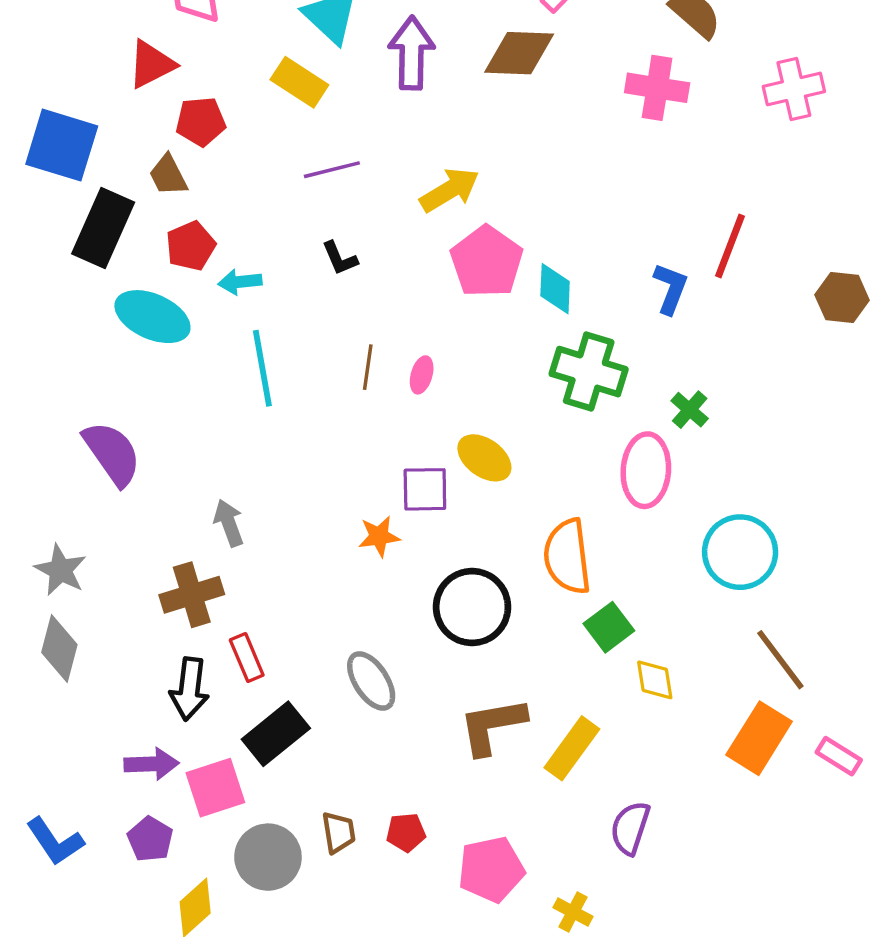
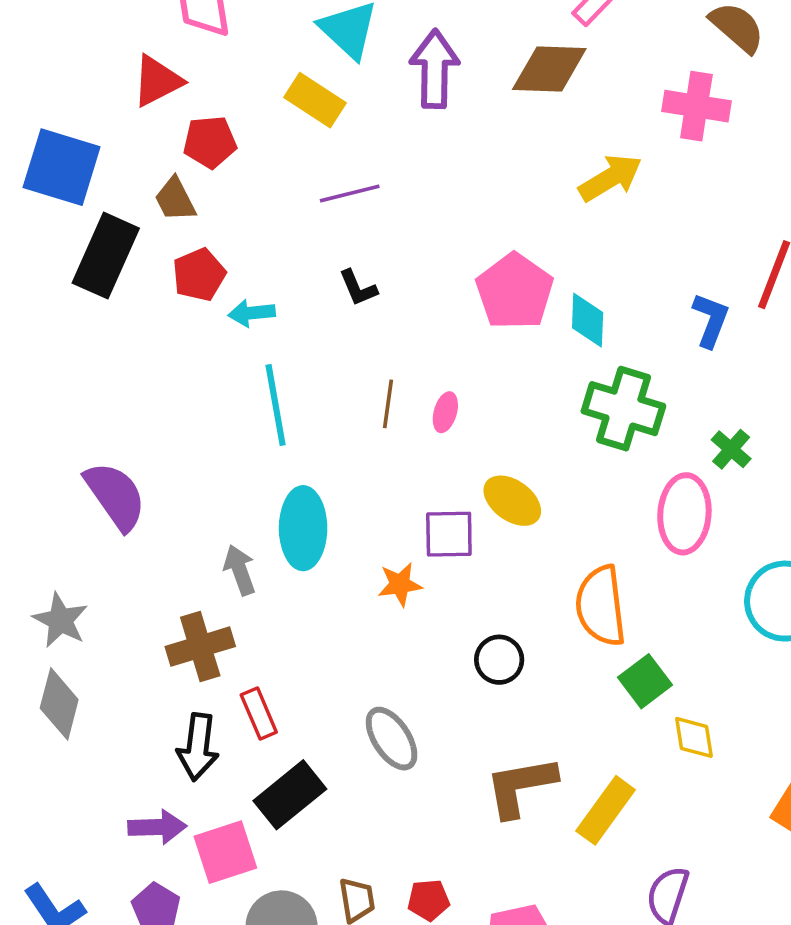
yellow arrow: (450, 190) -> (610, 178), moved
cyan ellipse: (152, 317) -> (303, 528), moved, turned 66
black circle: (472, 607) -> (499, 660), size x0.6

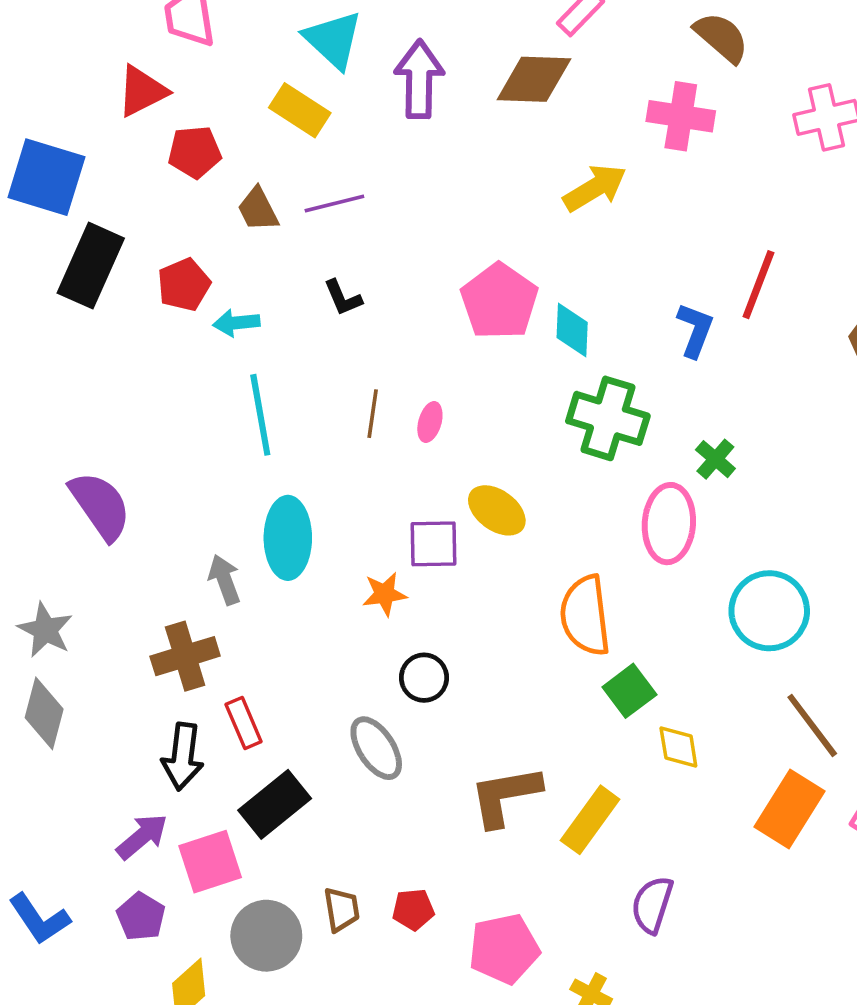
brown trapezoid: (175, 199) -> (258, 209), moved
black circle: (499, 660) -> (424, 678), moved
purple arrow: (157, 827) -> (142, 837), turned -38

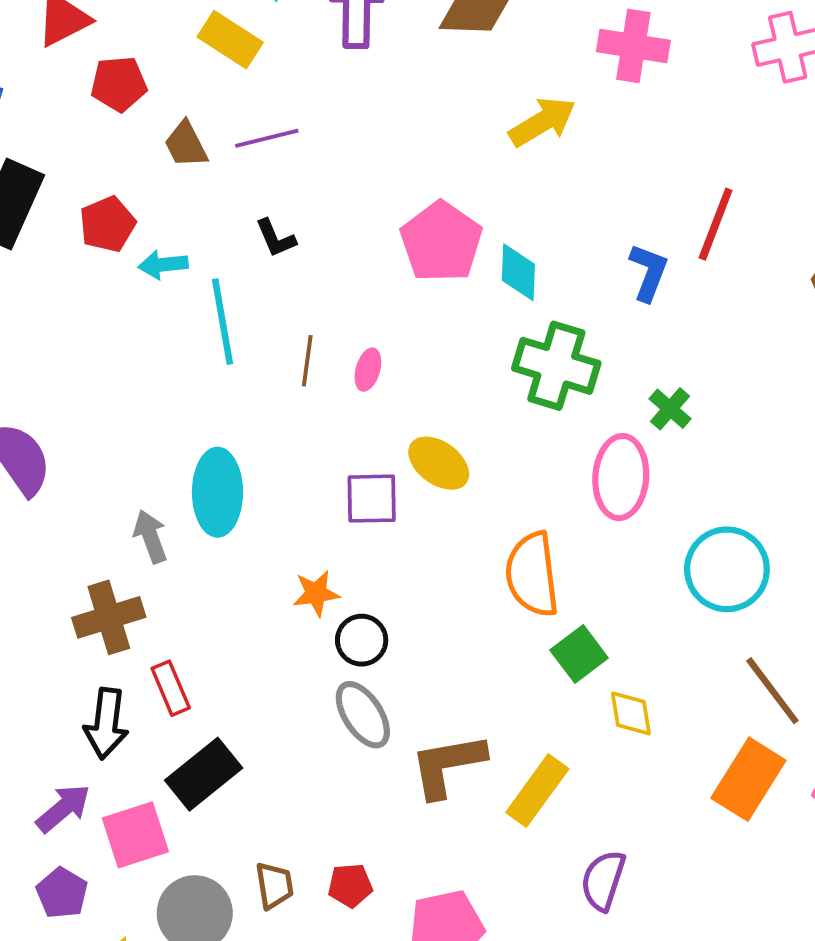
cyan line: (260, 415) -> (223, 322), moved
orange star: (385, 594) -> (316, 593), moved
gray ellipse: (376, 748) -> (363, 715), moved

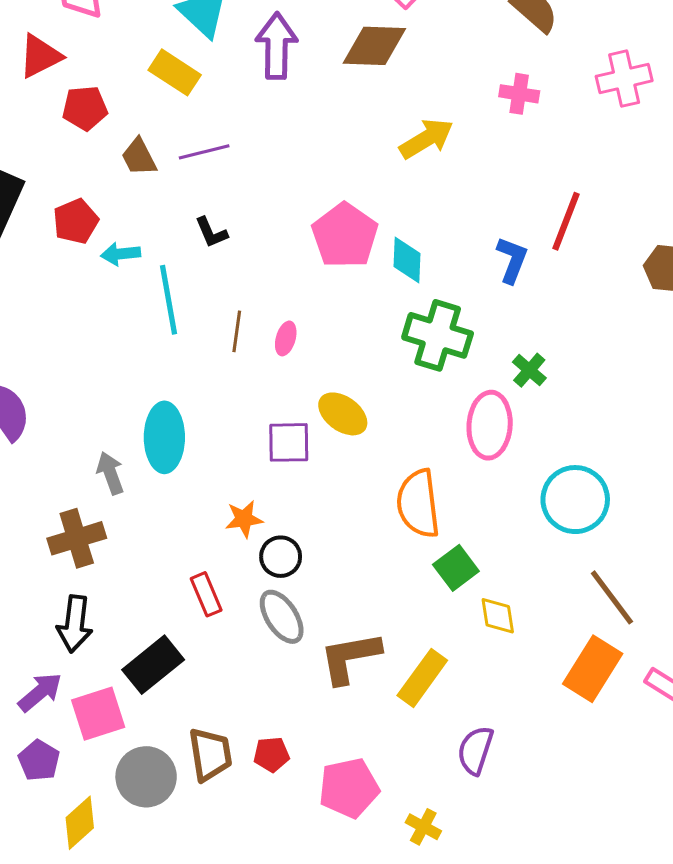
pink cross: (633, 46) -> (519, 94), moved, size x0.7
red rectangle: (171, 688) -> (206, 594), moved
brown trapezoid: (274, 885) -> (210, 754), size x1.4

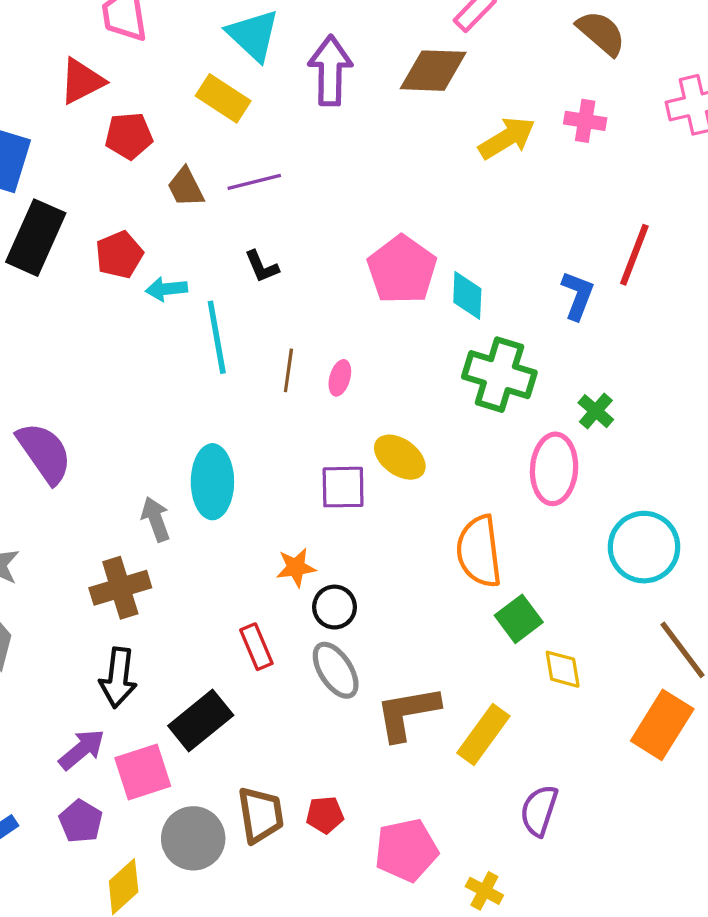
yellow arrow: (426, 139) -> (507, 138), moved

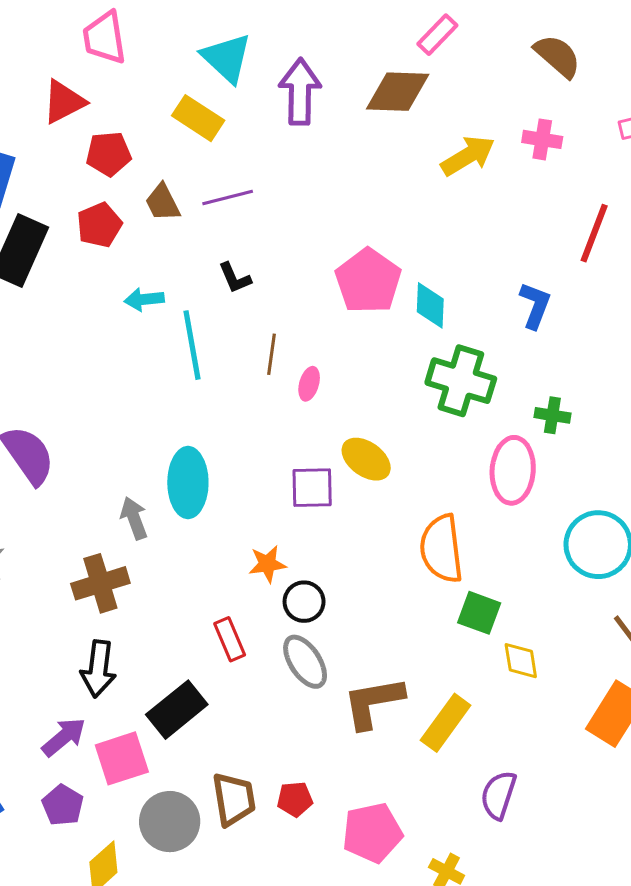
red pentagon: (119, 255) -> (99, 225), moved
red line: (634, 255) -> (594, 233), moved
brown line: (288, 370) -> (271, 354), moved
green cross: (596, 411) -> (552, 415), turned -32
green square: (519, 619) -> (479, 613), turned -33

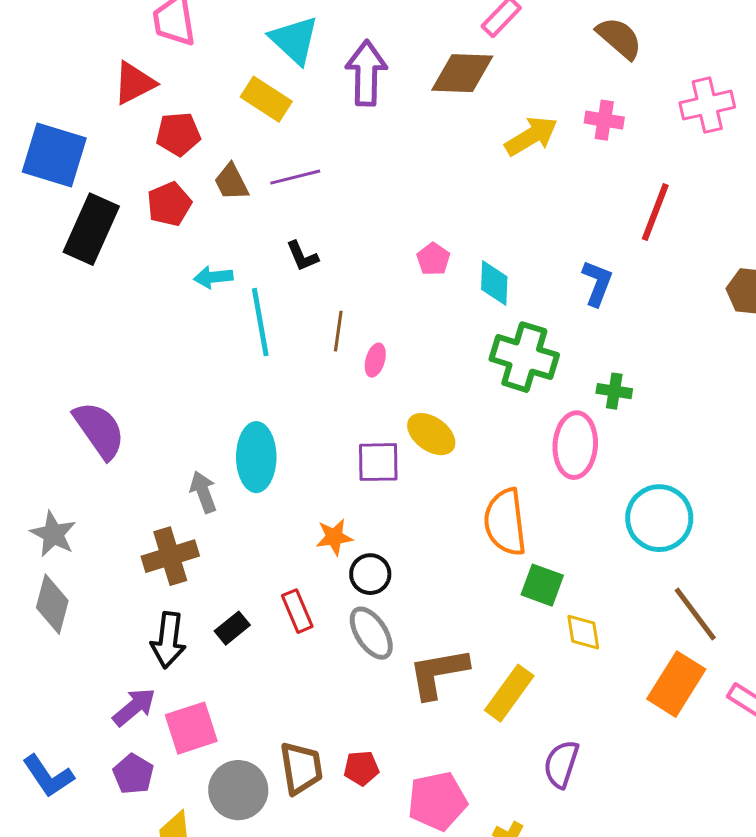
pink pentagon: (368, 281) -> (433, 259), size x0.5
black rectangle: (177, 710) -> (232, 628), moved, size x0.6

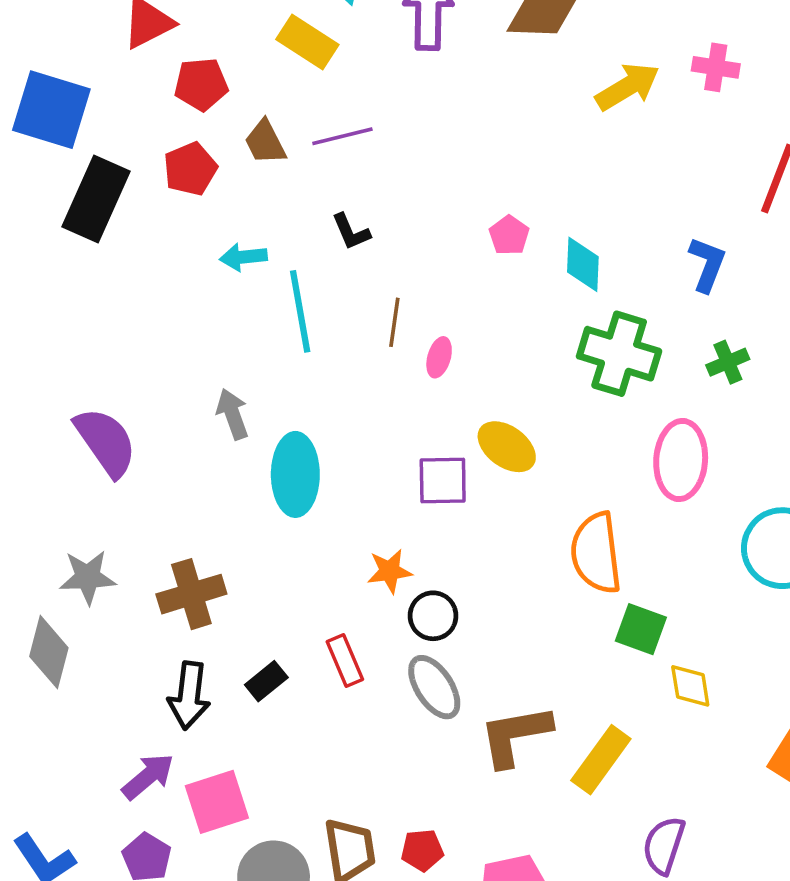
green cross: (614, 391) -> (728, 362), moved, turned -32
gray arrow: (203, 492) -> (233, 414), moved
gray star: (53, 534) -> (88, 577), moved, turned -30

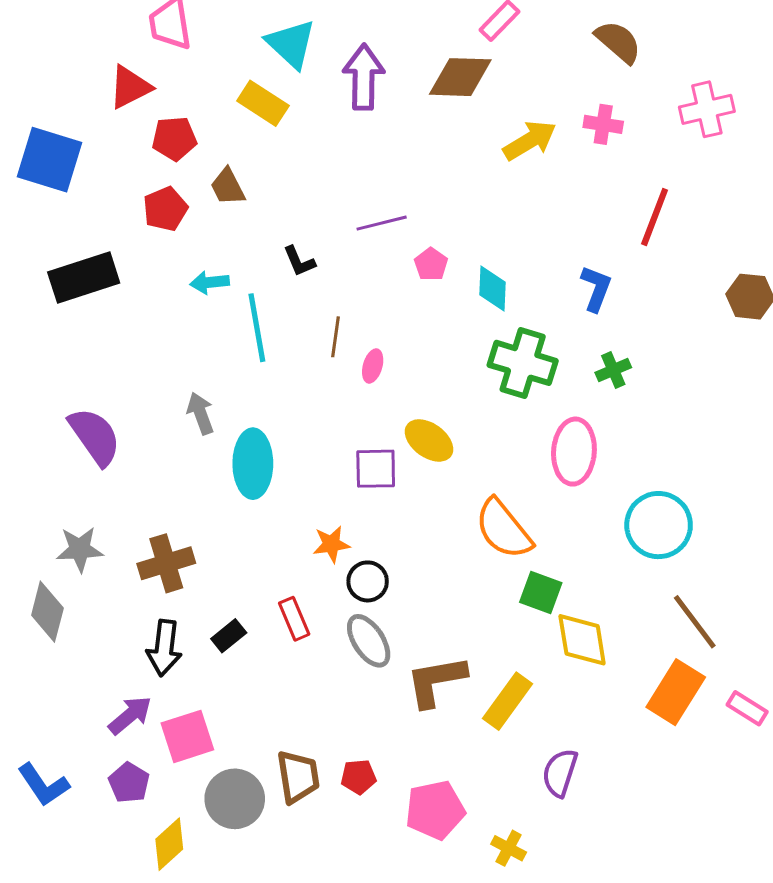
purple line: (342, 136) -> (382, 223), moved
black rectangle: (96, 199) -> (84, 277), moved, turned 48
orange semicircle: (596, 553) -> (504, 529), turned -32
yellow diamond: (690, 686) -> (582, 640), size x1.5

